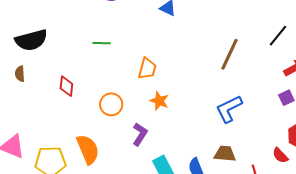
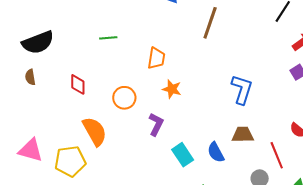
brown line: (229, 54) -> (210, 23), moved
blue L-shape: (229, 109) -> (242, 89), turned 140
orange semicircle: (88, 149) -> (95, 131), moved

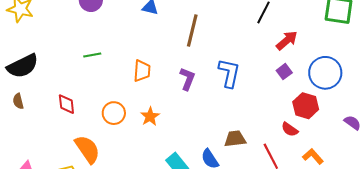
orange star: (172, 89) -> (150, 116), moved, turned 30
blue L-shape: (242, 89) -> (229, 73), moved
purple L-shape: (156, 124) -> (187, 79), moved

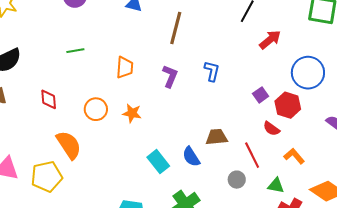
purple square: (284, 72) -> (261, 95), moved
blue L-shape: (229, 73) -> (212, 71), size x0.7
orange star: (150, 116) -> (132, 113), turned -30

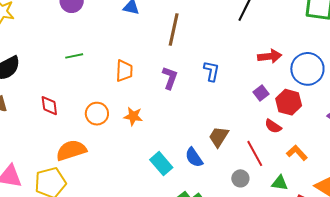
red arrow: (270, 40) -> (270, 56), moved, turned 35
brown trapezoid: (217, 137) -> (219, 137), turned -50
orange semicircle: (69, 145) -> (71, 150), turned -72

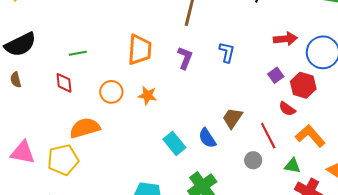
green line: (74, 56) -> (78, 53), moved
orange trapezoid: (124, 71) -> (140, 50), size x1.4
orange L-shape: (297, 153) -> (310, 136), size x1.4

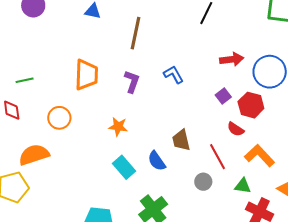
blue L-shape: (227, 52) -> (174, 75), turned -40
orange star: (147, 95) -> (118, 127), moved
brown trapezoid: (232, 118) -> (181, 140), turned -45

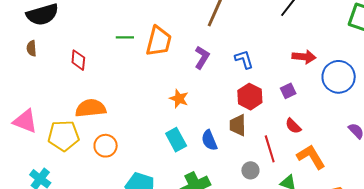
green line: (25, 80) -> (125, 37), moved
red hexagon: (251, 105) -> (250, 97), moved
orange circle: (59, 118) -> (106, 146), moved

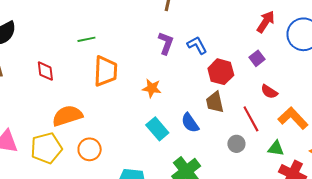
orange trapezoid: (159, 41) -> (106, 71), moved
red arrow: (304, 57) -> (266, 22), turned -50
blue L-shape: (244, 59) -> (197, 45), moved

